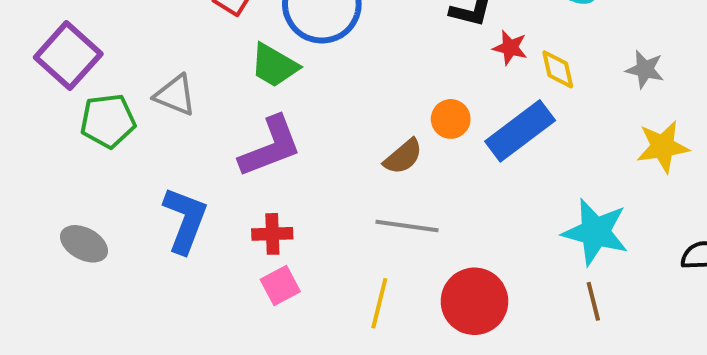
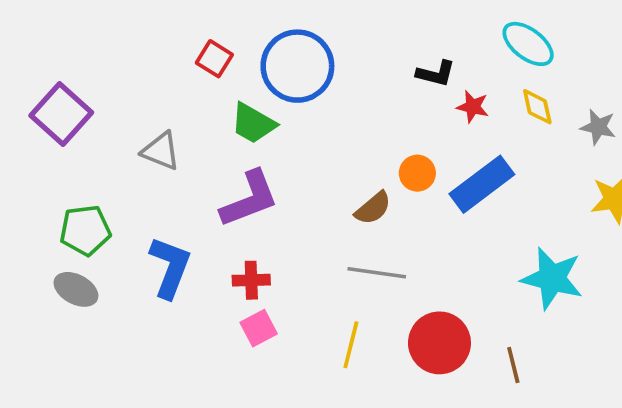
yellow diamond: (558, 69) -> (537, 107), moved
green pentagon: (108, 121) -> (85, 230), moved
brown line: (593, 301) -> (513, 365), moved

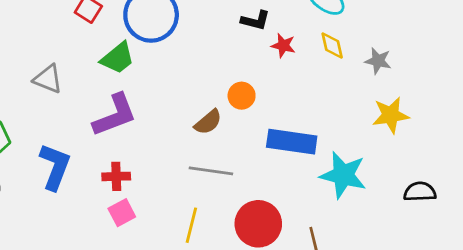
green trapezoid: (253, 123) -> (118, 58), turned -69
blue rectangle: (482, 184) -> (292, 142), moved, turned 45

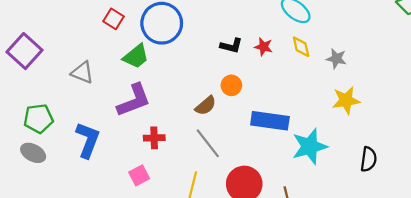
black L-shape: (255, 20) -> (231, 46), moved
gray line: (211, 171) -> (208, 143), turned 44
cyan star: (343, 175) -> (310, 146), turned -30
red cross: (116, 176) -> (154, 138), moved
black semicircle: (420, 192) -> (369, 159), turned 100

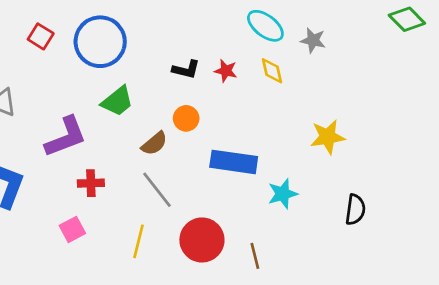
green trapezoid: (136, 56) -> (117, 101), moved
gray star: (336, 59) -> (313, 40), moved
cyan star: (310, 146) -> (283, 194), size x0.7

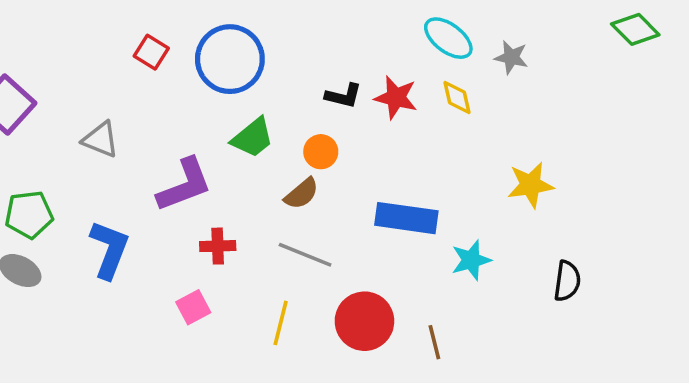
red star: (226, 71) -> (396, 98), size x1.4
orange circle: (186, 118) -> (321, 152), moved
gray line: (157, 190) -> (305, 255), turned -30

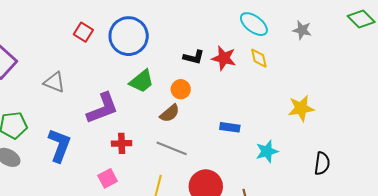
gray star: (511, 57) -> (302, 30), moved
blue rectangle: (406, 218) -> (230, 127), size x0.6

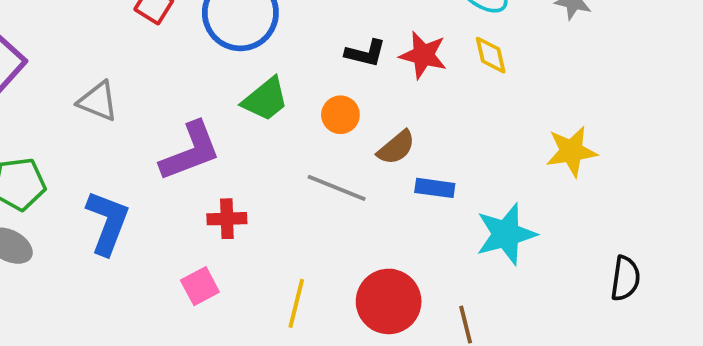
brown semicircle: (170, 113) -> (396, 147), moved
gray line: (172, 148) -> (337, 188), moved
cyan star: (267, 151) -> (506, 234), size x1.4
black semicircle: (322, 163) -> (625, 278), moved

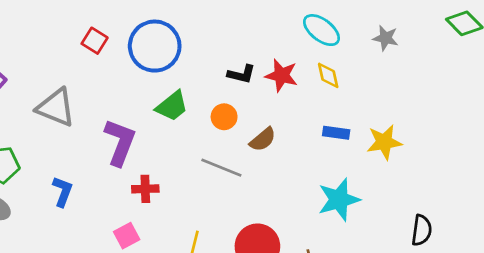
gray triangle: (98, 101) -> (56, 107), size x1.4
purple L-shape: (190, 151) -> (120, 142), turned -48
blue rectangle: (435, 188) -> (336, 133), moved
blue L-shape: (108, 223) -> (63, 192), size x0.7

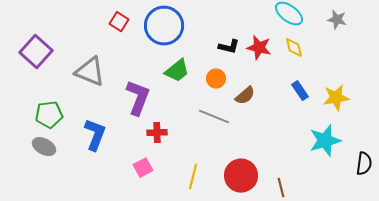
blue rectangle: (336, 133) -> (300, 91), turned 48
blue L-shape: (63, 192) -> (95, 135), size x1.4
cyan star: (339, 200) -> (325, 141), moved

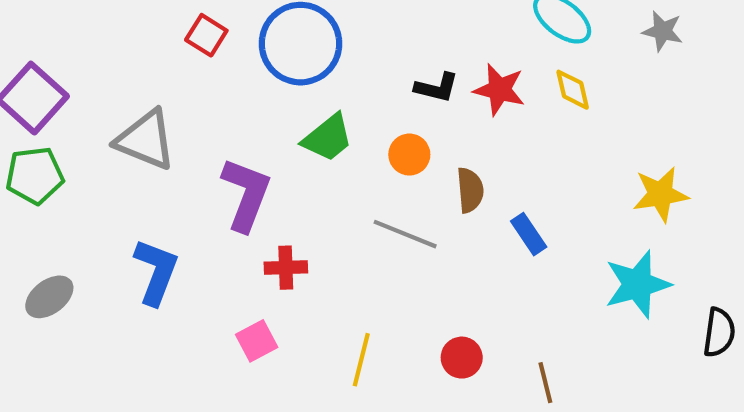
blue rectangle: (300, 91) -> (529, 234), moved
brown semicircle: (245, 96) -> (470, 190), turned -55
green pentagon: (49, 115) -> (35, 175), moved
gray ellipse: (44, 147) -> (49, 297), turned -65
red circle: (241, 176) -> (462, 358), size x0.6

